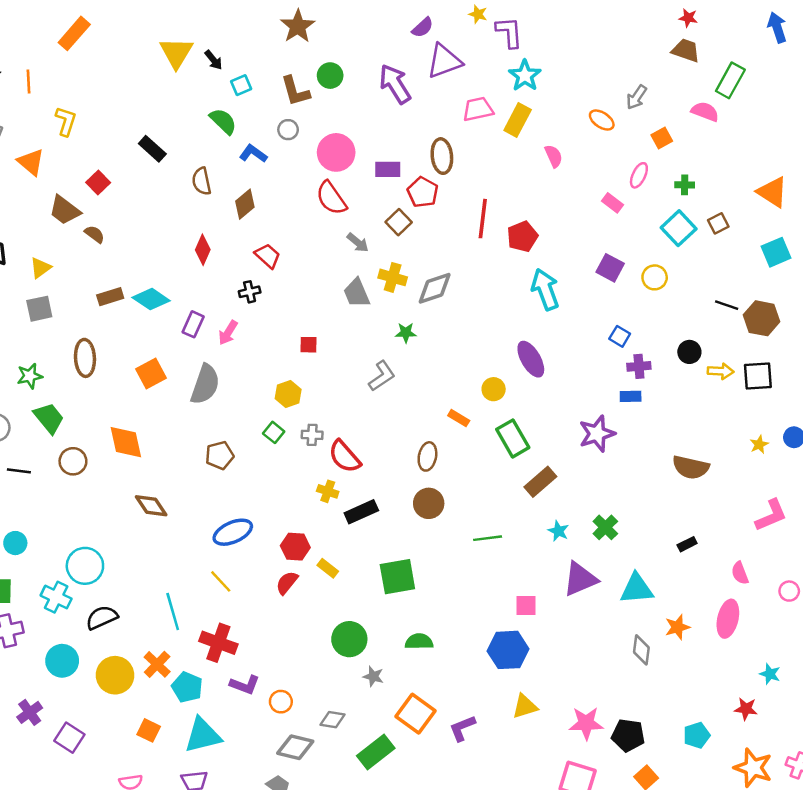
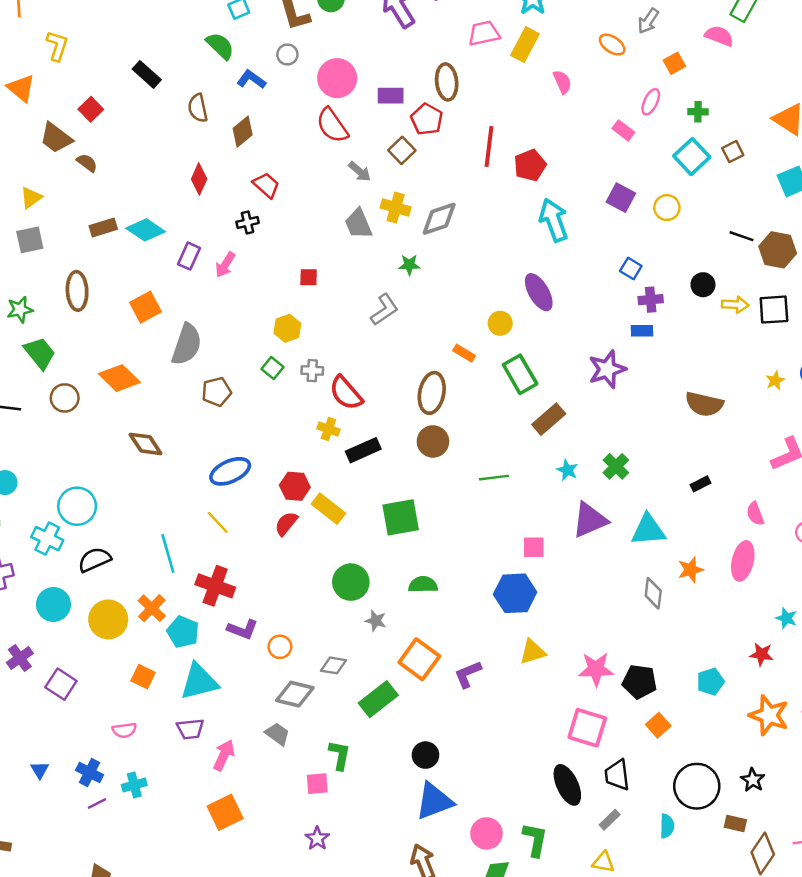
gray semicircle: (205, 384) -> (187, 344), moved
orange diamond: (126, 442) -> (119, 378), turned -33
brown ellipse: (427, 456) -> (432, 393), size x1.4
yellow rectangle: (328, 568) -> (328, 509), size x1.5

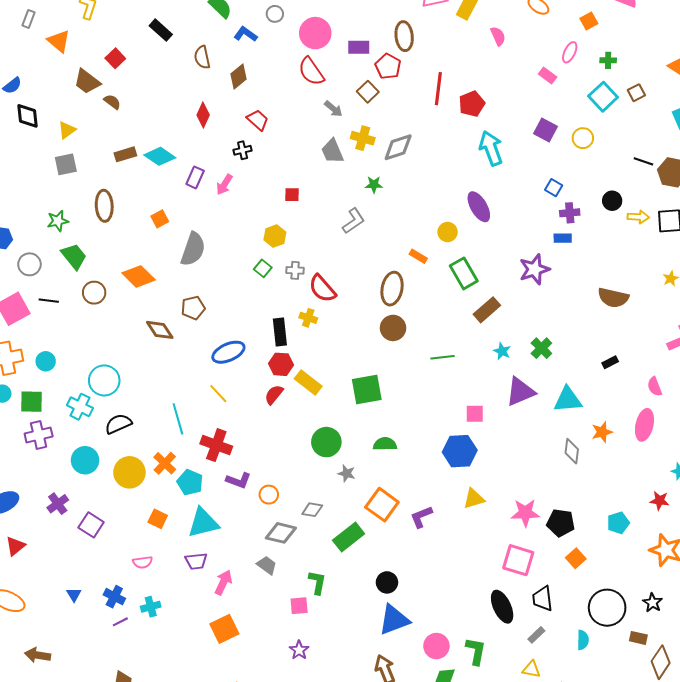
orange square: (146, 307) -> (160, 219), size x0.7
brown pentagon: (216, 392) -> (193, 308), moved
black rectangle: (363, 450) -> (280, 332), moved, turned -72

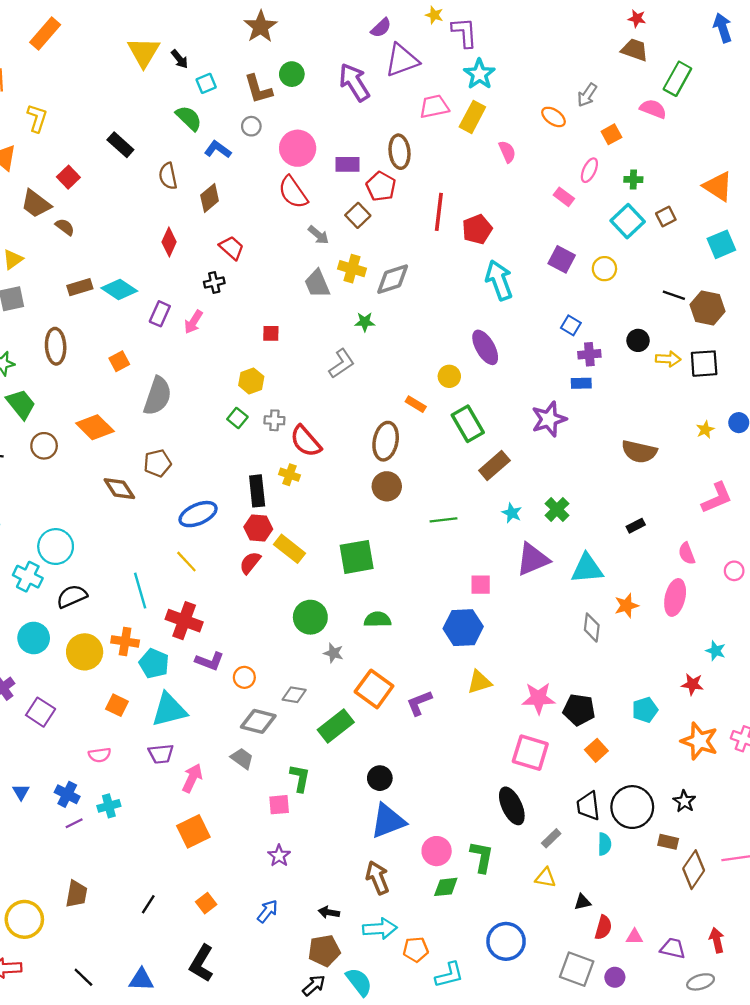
orange cross: (165, 463) -> (125, 641), turned -35
black trapezoid: (542, 599) -> (588, 806), moved

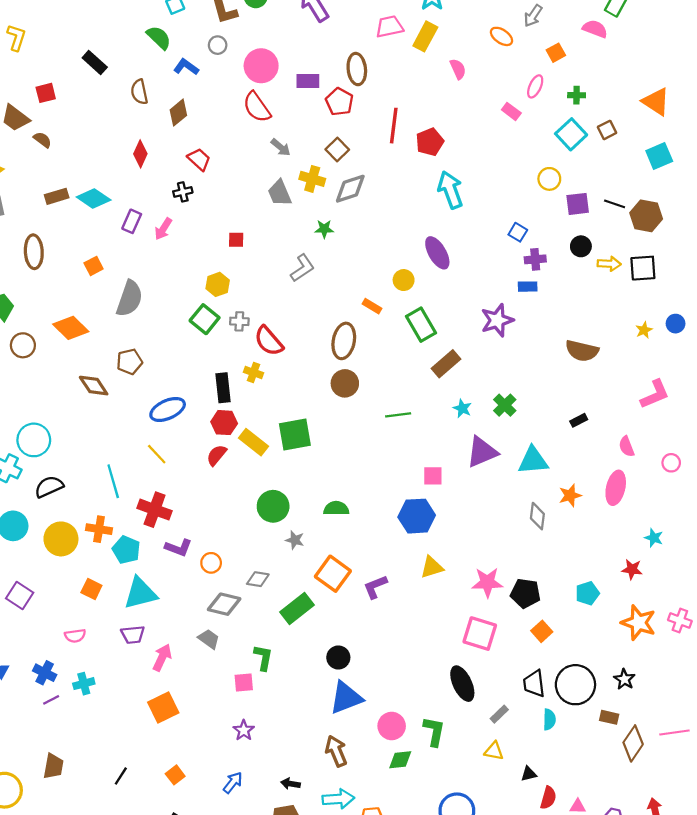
red square: (68, 177) -> (46, 93), turned 30
brown square: (358, 215) -> (337, 150), moved
purple square: (562, 259) -> (578, 204), moved, turned -35
green square: (237, 418) -> (205, 319), size x1.5
green square: (357, 557) -> (295, 434), moved

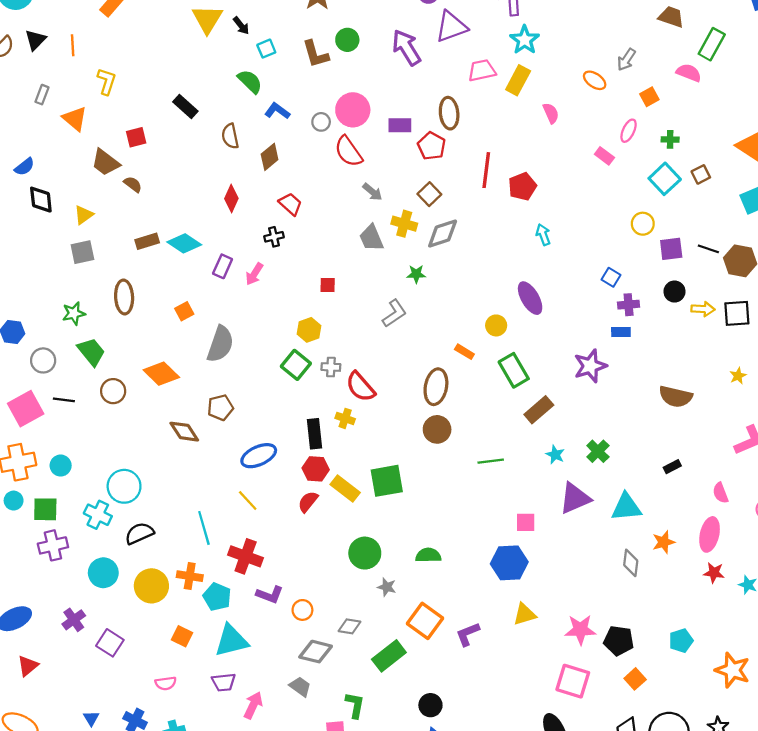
gray circle: (218, 45) -> (321, 122), moved
cyan arrow: (450, 190) -> (543, 235), size x0.6
red star: (632, 569) -> (714, 573), moved

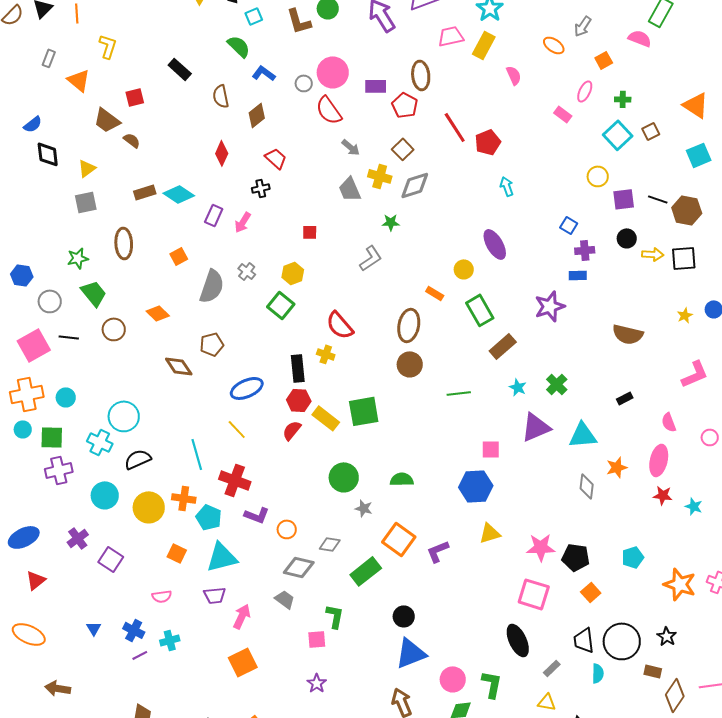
red line: (486, 170) -> (455, 127), turned -40
gray cross: (331, 367) -> (247, 271), moved, turned 36
orange diamond: (161, 374) -> (158, 313), size x0.7

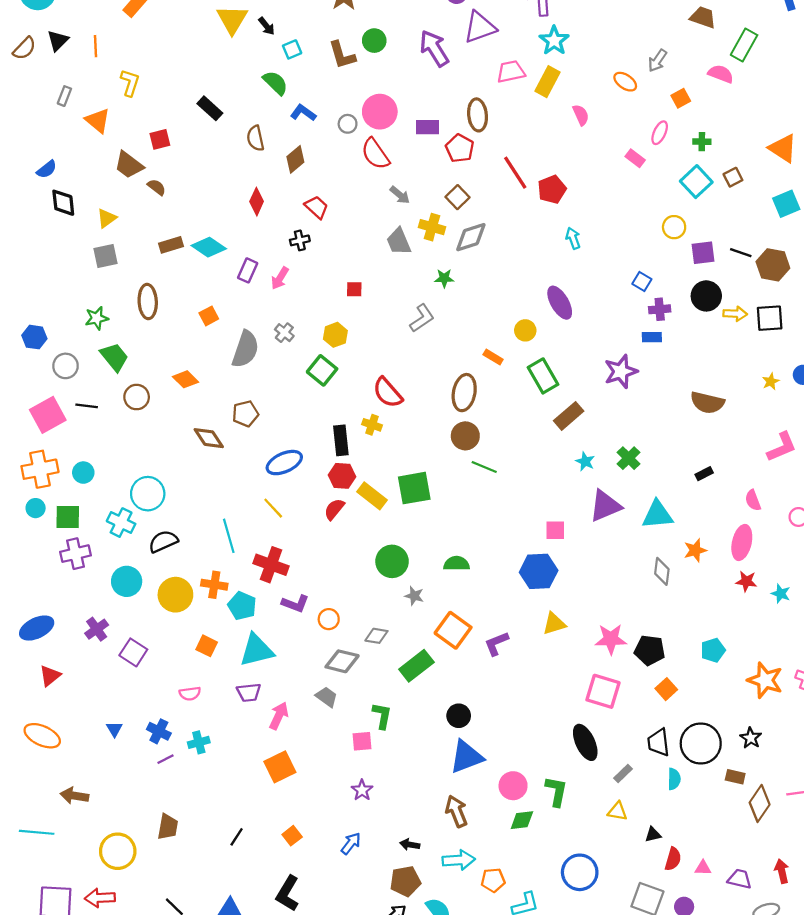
black circle: (627, 238) -> (706, 296), size x1.4
green line: (459, 393) -> (484, 467), moved, turned 30

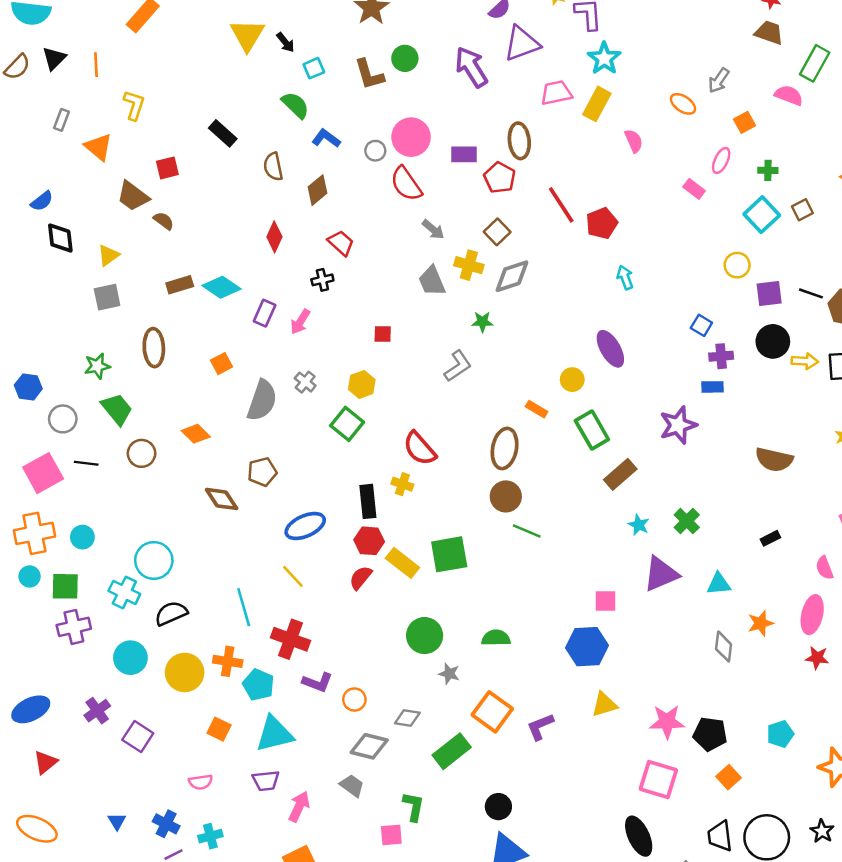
cyan triangle: (657, 515) -> (719, 584), size x0.7

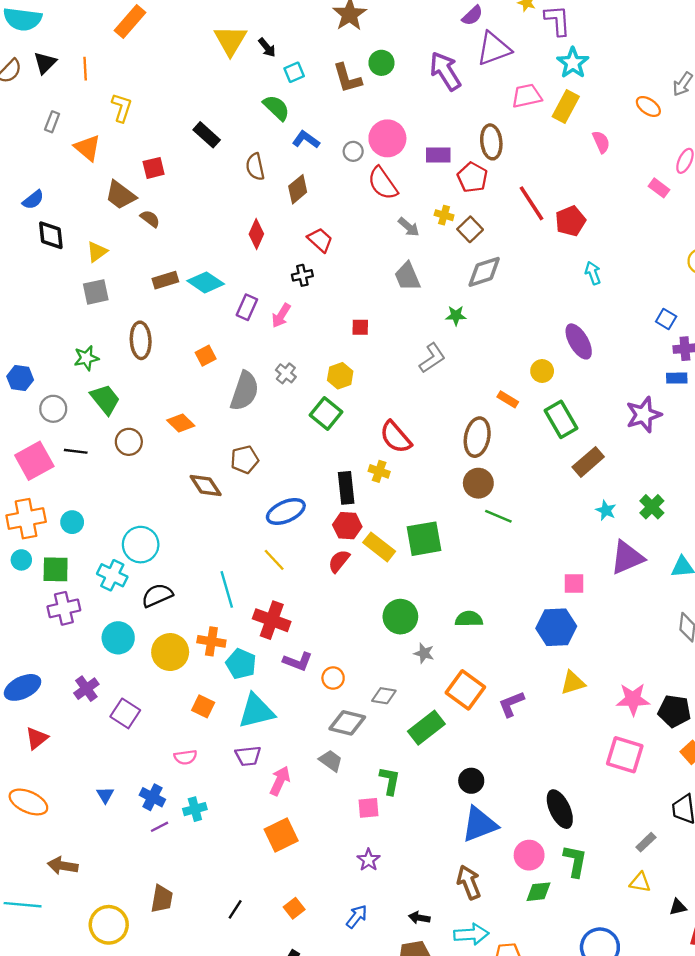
yellow cross: (469, 265) -> (444, 215), moved, size x0.7
black ellipse: (639, 836) -> (560, 809), moved

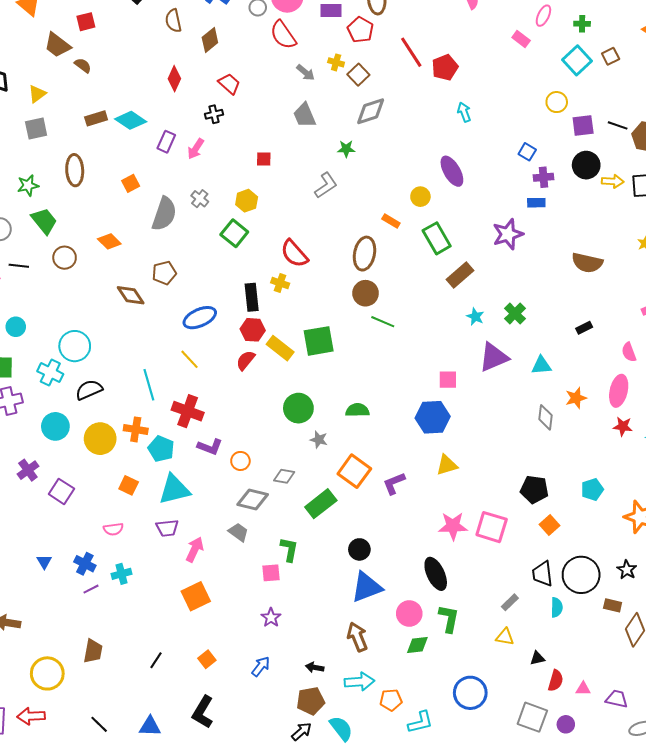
pink star: (633, 699) -> (453, 526), moved

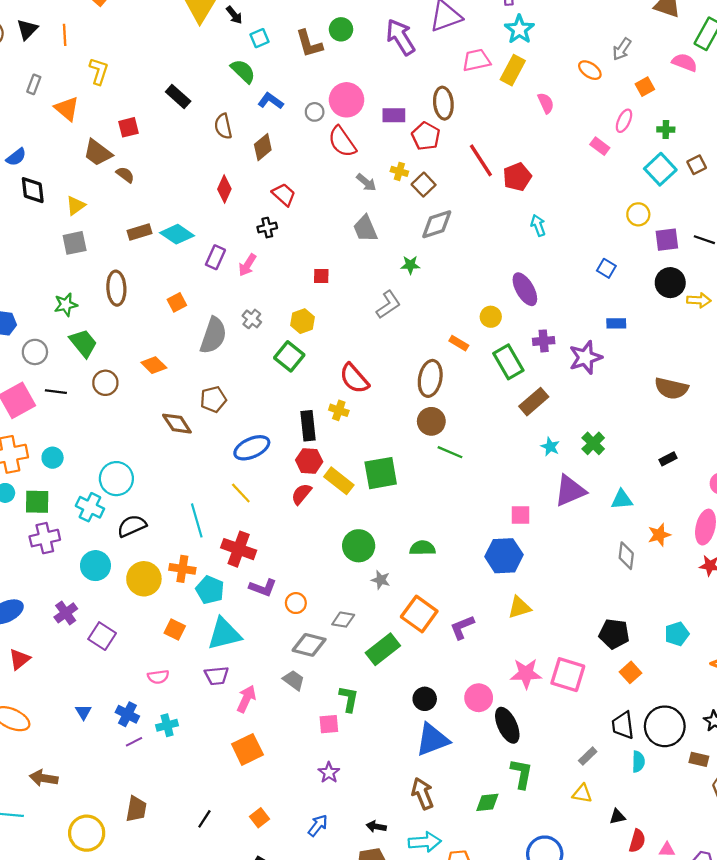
purple cross: (543, 177) -> (544, 341), moved
pink circle: (409, 613) -> (479, 698), moved

